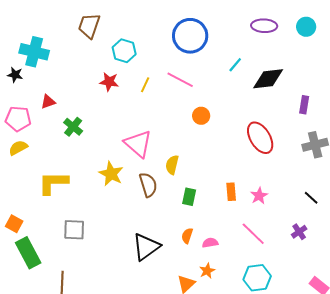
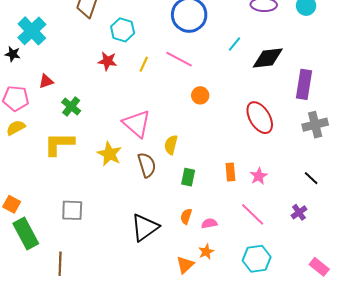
cyan cross: (34, 52) -> (32, 31), turned 32
purple rectangle: (304, 105) -> (304, 84), size x1.6
yellow L-shape: (53, 183) -> (59, 144), moved

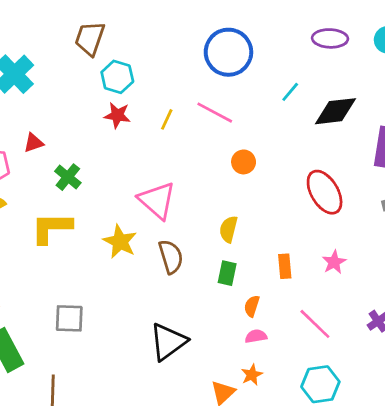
cyan hexagon: (123, 30) -> (117, 77), moved
yellow semicircle: (171, 145) -> (228, 229), moved
pink star: (259, 176) -> (334, 262), moved
orange semicircle: (186, 216) -> (252, 306), moved

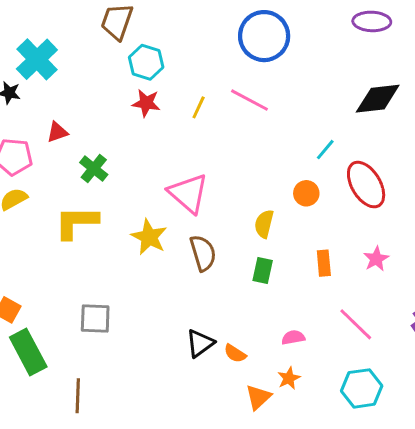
cyan line: (290, 92) -> (325, 150), moved
orange circle: (244, 162) -> (306, 193), moved
orange semicircle: (252, 306) -> (235, 353), moved, turned -75
black triangle: (168, 342) -> (200, 343), size x0.7

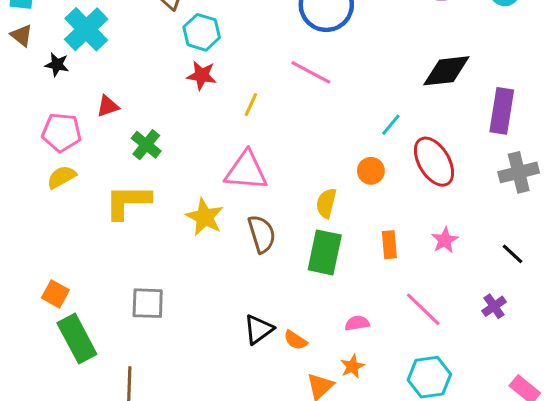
yellow line: (199, 107) -> (251, 105), moved
pink triangle: (188, 193) -> (246, 171), turned -36
green rectangle: (263, 270) -> (325, 252), size x1.6

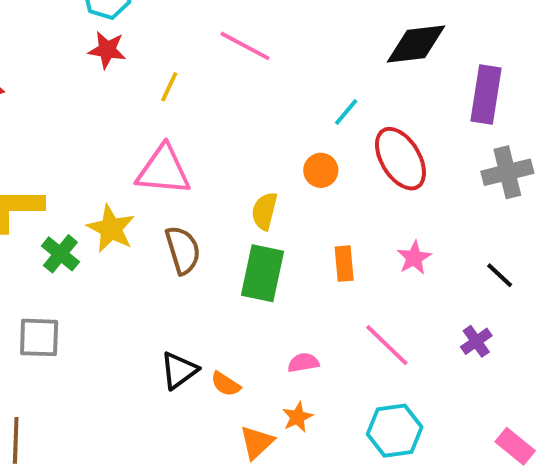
green cross: (146, 145) -> (60, 254), moved

